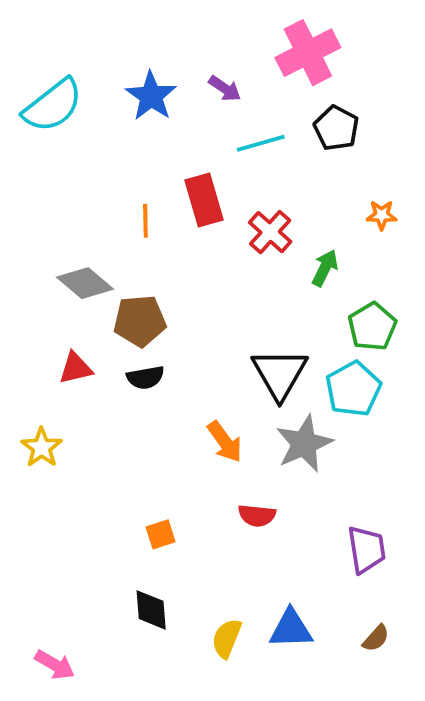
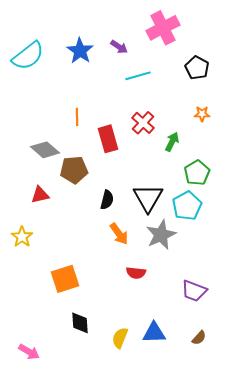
black pentagon: (336, 128) -> (197, 68), moved
red rectangle: (204, 200) -> (108, 139), moved
black semicircle: (145, 378) -> (107, 200), moved, turned -66
orange square: (161, 534) -> (65, 279), moved, size x1.8
purple trapezoid: (366, 549) -> (194, 291), turned 120

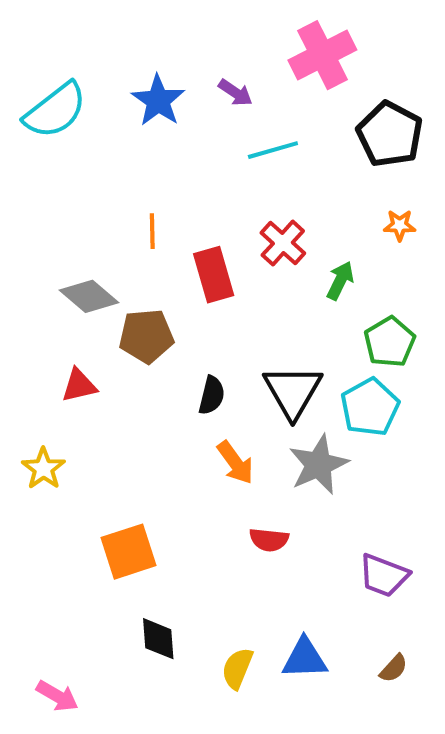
black pentagon: (197, 68) -> (390, 134), size x1.4

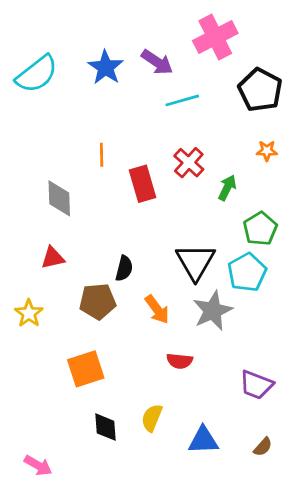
purple arrow: (235, 93) -> (157, 62), size x1.4
gray diamond: (89, 296) -> (59, 198), turned 48
brown pentagon: (146, 336) -> (98, 301), moved
black semicircle: (212, 395) -> (124, 268), moved
yellow semicircle: (237, 668) -> (152, 418), moved

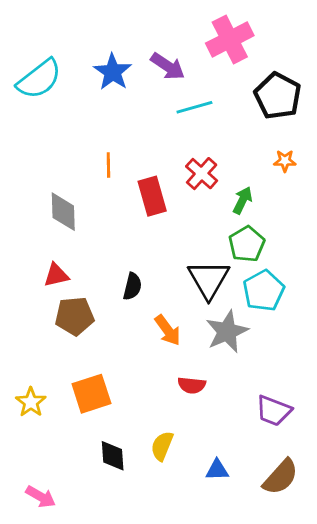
green pentagon: (260, 229) -> (247, 244), moved
brown pentagon: (98, 301) -> (75, 316), moved
yellow star: (29, 313) -> (31, 402), moved
blue triangle: (203, 440) -> (217, 470), size x0.7
brown semicircle: (263, 447) -> (281, 477), size x1.8

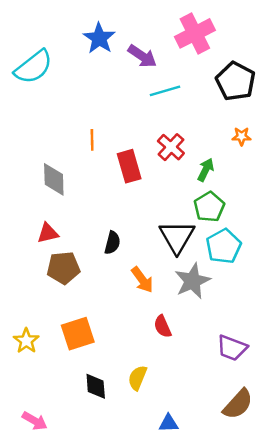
blue star: (113, 72) -> (99, 38), moved
red semicircle: (192, 385) -> (163, 326), turned 60
blue triangle: (217, 470) -> (169, 423), moved

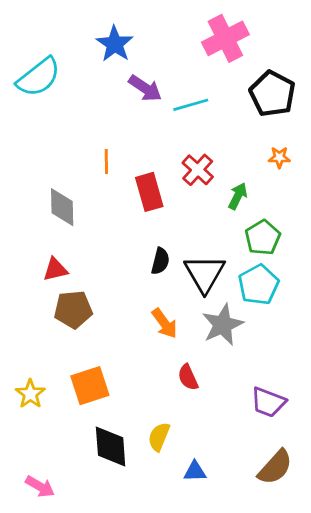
purple arrow: (142, 56) -> (145, 88), moved
green pentagon: (209, 207) -> (263, 238), moved
black semicircle: (112, 243) -> (160, 261), moved
black diamond: (96, 386) -> (111, 446), size x1.4
blue triangle: (169, 423) -> (195, 471), moved

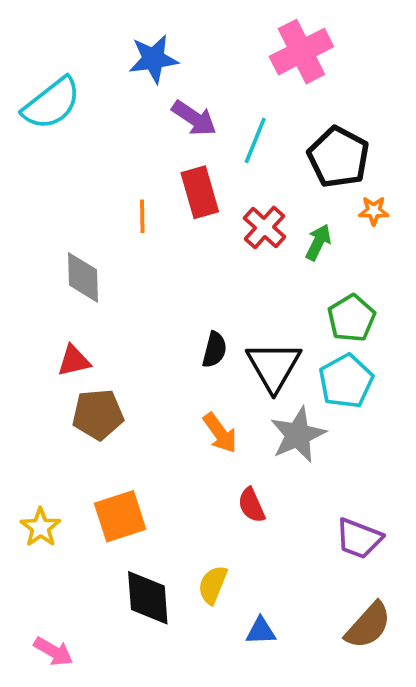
blue star: (115, 44) -> (153, 59), turned 30
black pentagon: (272, 94) -> (339, 157), moved
cyan line: (191, 105) -> (255, 140), turned -52
red rectangle: (149, 192) -> (200, 192), moved
green arrow: (238, 196) -> (318, 242), moved

